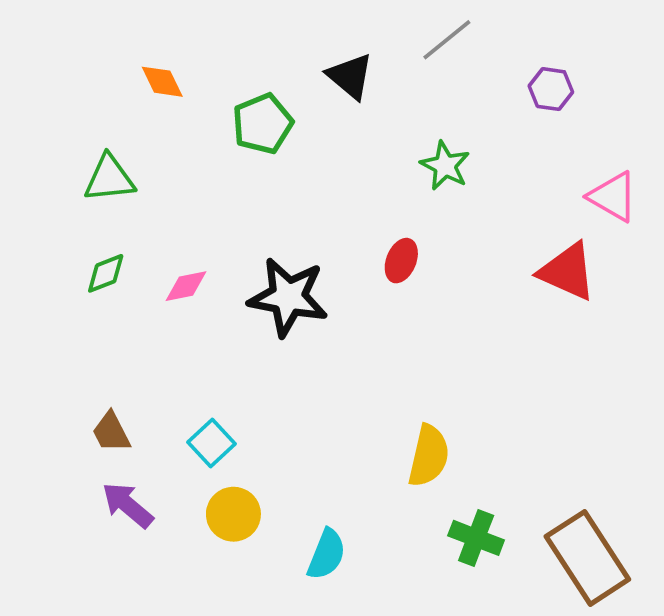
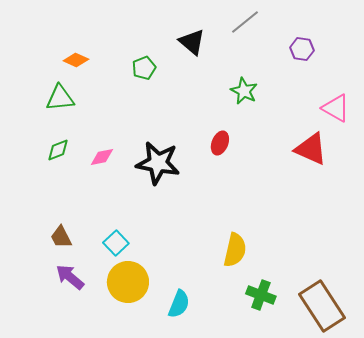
orange diamond: (162, 82) -> (76, 60), moved, turned -40
green pentagon: (263, 124) -> (144, 68), size x0.7
yellow circle: (233, 514) -> (128, 282), size x1.4

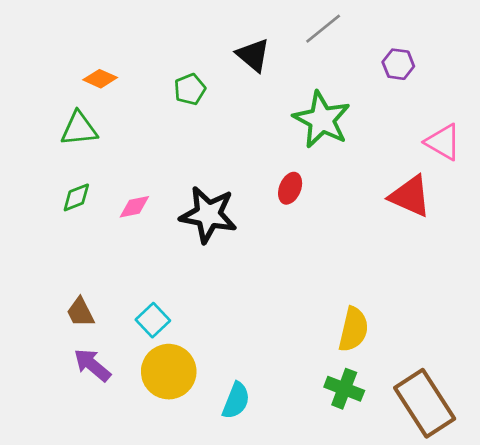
green star: (244, 91) -> (322, 120), size x1.6
yellow semicircle: (235, 250) -> (353, 329), moved

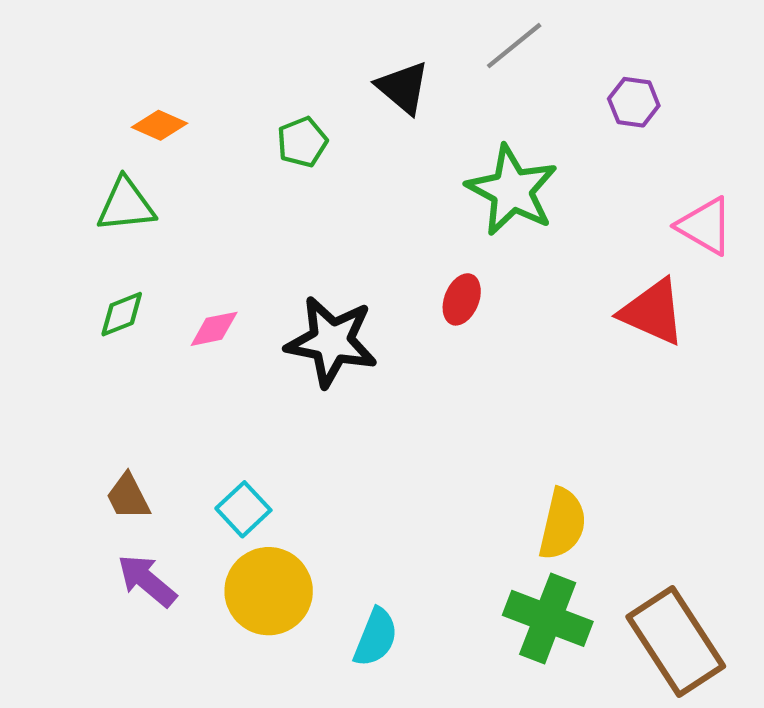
green cross: (344, 389) -> (548, 618), size x1.4

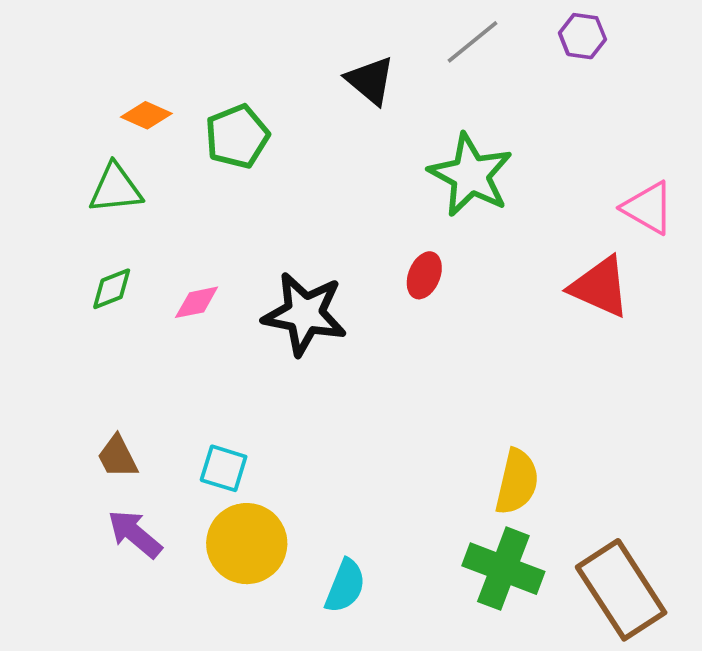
purple hexagon: (634, 102) -> (582, 36), moved
green pentagon: (302, 142) -> (237, 136), moved, size x1.4
cyan square: (243, 509) -> (224, 468), turned -30

